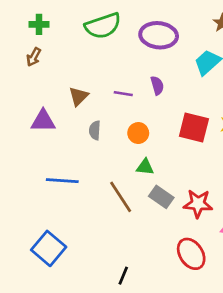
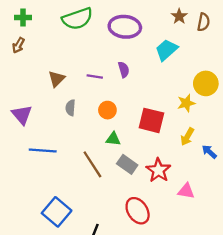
purple triangle: (43, 121) -> (22, 115), moved, turned 50
red square: (194, 128) -> (151, 120), moved
red star: (198, 204) -> (158, 170), turned 30
blue square: (49, 248) -> (57, 212), moved
red ellipse: (191, 254) -> (138, 211), moved

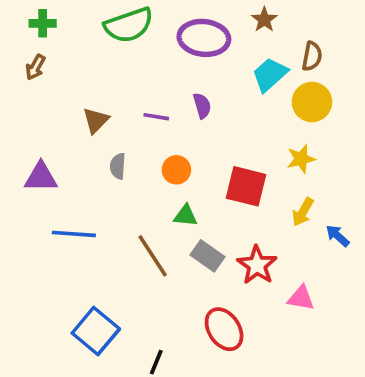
brown star: (179, 16) -> (264, 20), moved
brown semicircle: (203, 22) -> (312, 56), moved
yellow circle: (206, 83) -> (312, 102), moved
purple triangle: (22, 115) -> (41, 177), turned -50

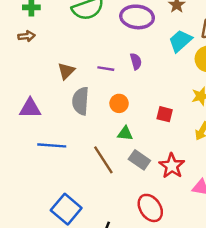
brown arrow: (35, 67) -> (27, 36), turned -126
gray semicircle: (118, 166) -> (81, 101), size x1.6
red square: (246, 186) -> (165, 114), size x0.6

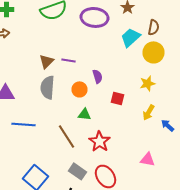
purple semicircle: (136, 61) -> (98, 76), moved
brown triangle: (66, 71) -> (46, 61), moved
gray rectangle: (139, 160) -> (78, 171), moved
red star: (172, 166) -> (100, 141), moved

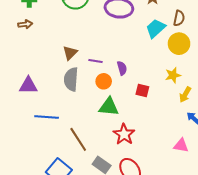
purple line: (68, 60) -> (95, 61), moved
yellow arrow: (148, 112) -> (185, 95), moved
green triangle: (84, 114) -> (109, 107), size x1.5
brown line: (66, 136) -> (78, 139), moved
pink triangle: (148, 159) -> (181, 145), moved

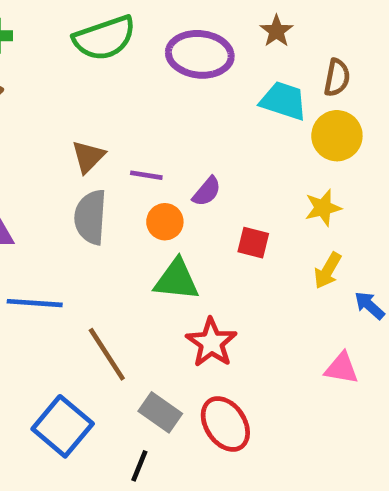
cyan trapezoid: (156, 28) -> (283, 101), turned 60
purple semicircle: (122, 68) -> (207, 191), turned 56
yellow arrow: (185, 95) -> (328, 271), moved

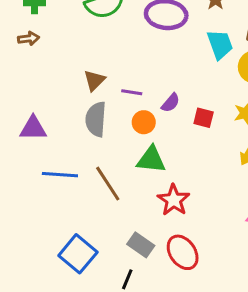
cyan trapezoid: (283, 101) -> (220, 44), turned 52
red square: (253, 243) -> (204, 118), moved
brown line: (107, 354) -> (108, 184), moved

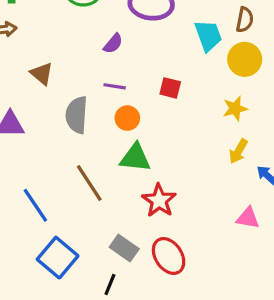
brown triangle: (94, 80) -> (42, 74), moved, turned -35
purple semicircle: (171, 103) -> (113, 44), moved
red square: (204, 118) -> (170, 88), moved
blue line: (60, 175) -> (35, 205), moved, turned 52

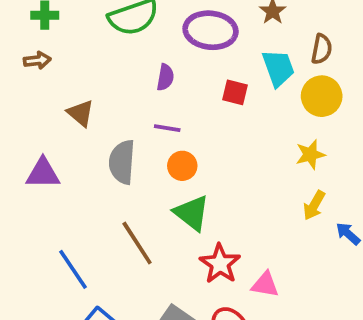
purple semicircle: (113, 44) -> (165, 77), turned -30
red square: (170, 88) -> (235, 92), moved
green triangle: (135, 158) -> (192, 213), turned 32
pink triangle: (248, 218) -> (265, 284), moved

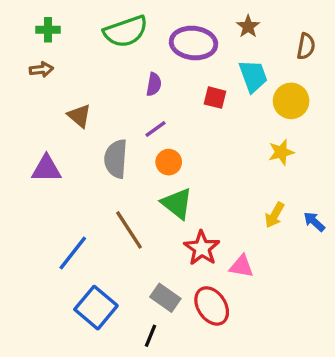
brown semicircle: (322, 49) -> (306, 46), moved
purple line: (167, 128) -> (155, 129), turned -45
yellow arrow: (314, 205) -> (275, 215), moved
blue line: (73, 269) -> (73, 253), turned 72

